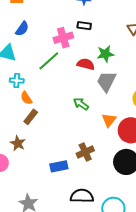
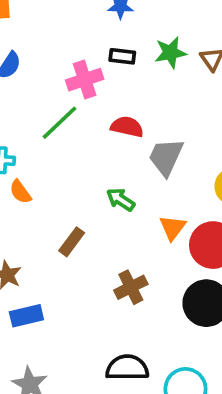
green star: (105, 54) -> (170, 53), moved
brown rectangle: (31, 117) -> (72, 242), moved
blue rectangle: (59, 166) -> (26, 316), moved

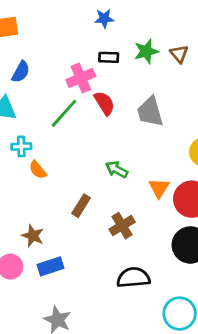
red semicircle: (127, 127) -> (104, 103), moved, turned 50
gray trapezoid: (166, 157) -> (150, 112), moved, turned -36
brown cross: (131, 287) -> (122, 226), moved
black semicircle: (127, 368) -> (133, 278), moved

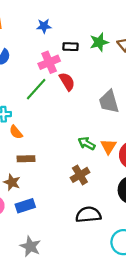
blue star: (104, 18) -> (44, 26), moved
gray trapezoid: (150, 112) -> (109, 102), moved
green arrow: (117, 169) -> (87, 143), moved
brown rectangle: (81, 206) -> (26, 159), moved, turned 56

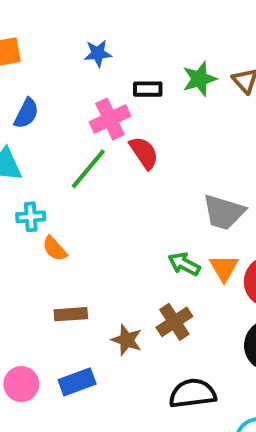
gray trapezoid: (109, 102) -> (224, 212), moved, turned -55
brown rectangle: (26, 159) -> (71, 314), moved
brown star: (12, 182) -> (127, 340), moved

